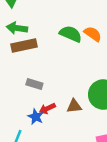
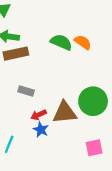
brown triangle: (74, 106) -> (65, 113), size x1.6
blue star: (36, 117) -> (41, 130), moved

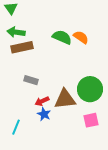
pink square: (94, 148) -> (91, 120), moved

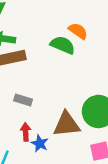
orange semicircle: (81, 37) -> (78, 31), moved
red arrow: (42, 101) -> (26, 132), moved, turned 112

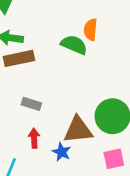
orange semicircle: (78, 31) -> (90, 30), turned -120
blue star: (40, 143) -> (62, 152), moved

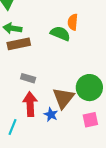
brown triangle: (78, 130) -> (63, 98), turned -45
red arrow: (34, 138) -> (30, 104), size x1.6

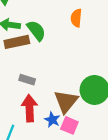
green semicircle: (60, 34) -> (36, 31), moved, turned 30
pink square: (90, 120) -> (69, 125), moved, turned 35

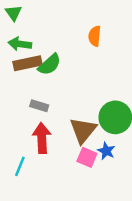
green semicircle: (36, 31) -> (50, 64), moved, turned 85
blue star: (52, 120) -> (106, 151), moved

